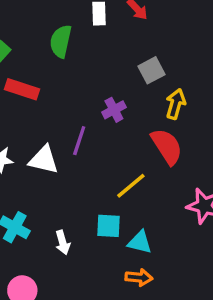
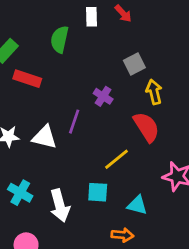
yellow arrow: (176, 104) -> (154, 92), turned -30
purple cross: (114, 110) -> (103, 96), turned -30
white arrow: (63, 242) -> (60, 206), size x1.6
cyan triangle: (140, 242) -> (137, 205), moved

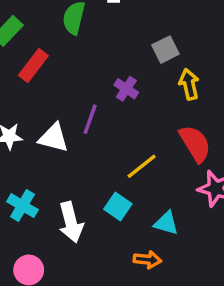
red rectangle: (27, 79) -> (33, 66), turned -72
red semicircle: (146, 127) -> (195, 144), moved
cyan square: (98, 192) -> (118, 207), turned 30

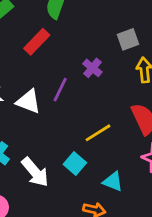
red rectangle: (33, 66) -> (37, 42), moved
white arrow: (71, 222) -> (35, 172), turned -32

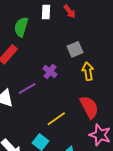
purple line: (60, 90) -> (27, 88), turned 36

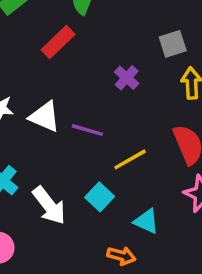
purple line: (27, 88) -> (87, 130), moved, turned 42

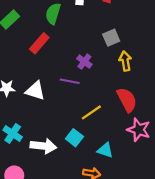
purple line: (87, 130) -> (70, 81), moved
white arrow: (49, 205) -> (43, 146), turned -40

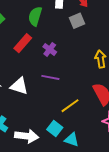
gray square: (111, 38) -> (77, 21), moved
purple cross: (84, 62) -> (50, 49), moved
cyan triangle: (105, 150) -> (72, 140), moved

